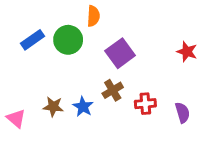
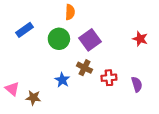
green circle: (68, 40) -> (59, 39), moved
brown cross: (113, 90) -> (84, 68), turned -32
brown star: (53, 107) -> (33, 98), moved

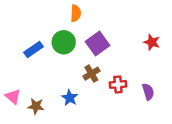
blue rectangle: (24, 30) -> (33, 49), moved
brown cross: (84, 68) -> (91, 74), turned 32
blue star: (62, 80) -> (70, 98), moved

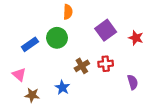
purple square: (97, 43) -> (106, 30), moved
red cross: (118, 84) -> (106, 64), moved
pink triangle: (13, 97) -> (19, 75), moved

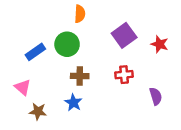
brown cross: (82, 66) -> (80, 76), moved, turned 32

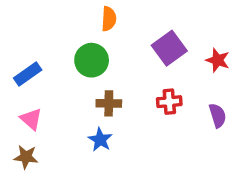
blue rectangle: (35, 52) -> (28, 74), moved
purple semicircle: (156, 96) -> (218, 115), moved
brown star: (38, 111) -> (26, 157), moved

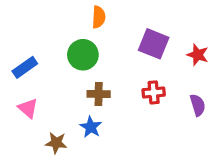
purple square: (169, 48) -> (154, 44), turned -32
brown star: (26, 157) -> (56, 143), moved

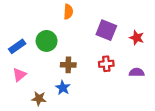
green circle: (83, 55) -> (47, 41), moved
purple semicircle: (198, 105) -> (137, 72), turned -72
pink triangle: (28, 108) -> (19, 75), turned 40

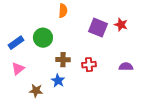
red star: (137, 38) -> (121, 25), moved
red cross: (106, 64) -> (89, 65), moved

